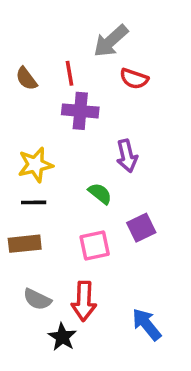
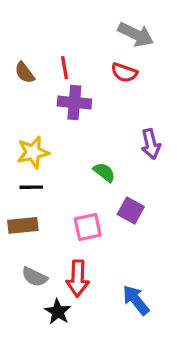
gray arrow: (111, 41) -> (136, 34), moved, turned -112
purple arrow: (127, 156) -> (151, 144), moved
green semicircle: (100, 193) -> (104, 172), moved
purple square: (141, 228) -> (131, 210), turned -35

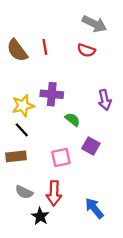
brown semicircle: (25, 73) -> (17, 50), size x1.5
purple cross: (74, 103) -> (52, 94), moved
black line: (31, 187) -> (22, 130), turned 49

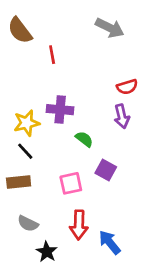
brown semicircle: (17, 50) -> (20, 30), moved
red semicircle: (86, 50) -> (127, 87), moved, turned -36
red arrow: (54, 193) -> (79, 225), moved

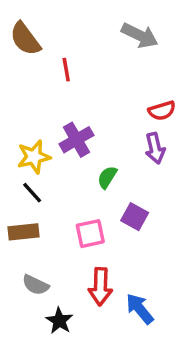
purple cross: (60, 110) -> (76, 140), turned -35
green semicircle: (84, 139) -> (107, 177), turned -96

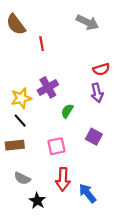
purple square: (135, 217) -> (94, 137), moved

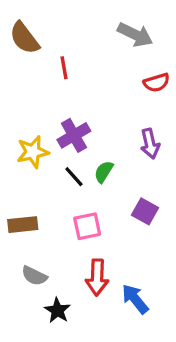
red semicircle: (101, 69) -> (157, 83), moved
black line: (20, 121) -> (74, 177), moved

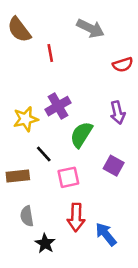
gray arrow: (135, 35) -> (90, 28), moved
green semicircle: (104, 172) -> (81, 135), size x1.5
black line: (74, 177) -> (44, 154), moved
gray semicircle: (34, 276) -> (27, 216), turned 54

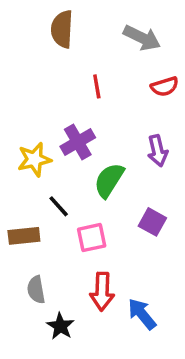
gray arrow: (90, 28) -> (142, 38), moved
brown semicircle: (19, 30) -> (62, 29), moved, turned 40
red line: (50, 53) -> (97, 86), moved

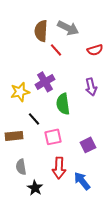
brown semicircle: (62, 29) -> (41, 31), moved
gray arrow: (142, 38) -> (68, 28), moved
red line: (97, 86) -> (56, 50), turned -32
green semicircle: (109, 180) -> (63, 104), turned -40
purple square: (152, 222) -> (88, 145), moved, turned 35

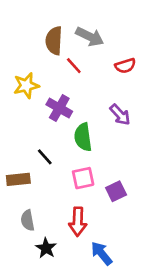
purple cross: (45, 82) -> (59, 108), turned -30
purple arrow: (91, 87) -> (120, 115), turned -30
yellow star: (20, 92) -> (26, 86), moved
pink square: (53, 137) -> (83, 178), moved
blue arrow: (82, 181) -> (102, 253), moved

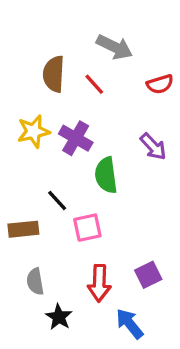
brown semicircle: (54, 41) -> (54, 74), moved
yellow star: (26, 86) -> (33, 131), moved
pink square: (83, 178) -> (87, 228), moved
purple square: (116, 191) -> (148, 275), moved

